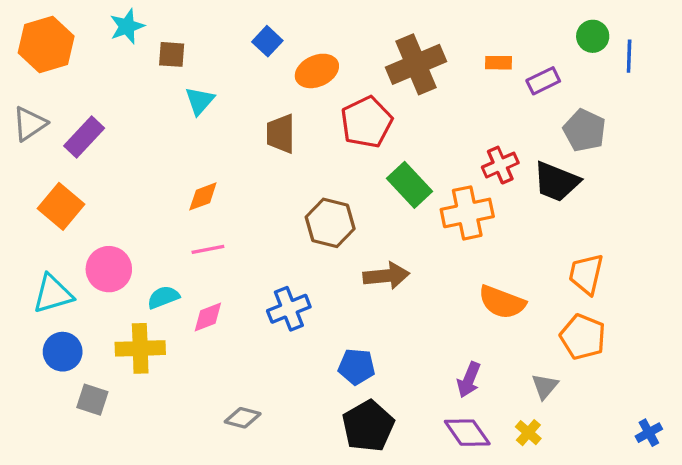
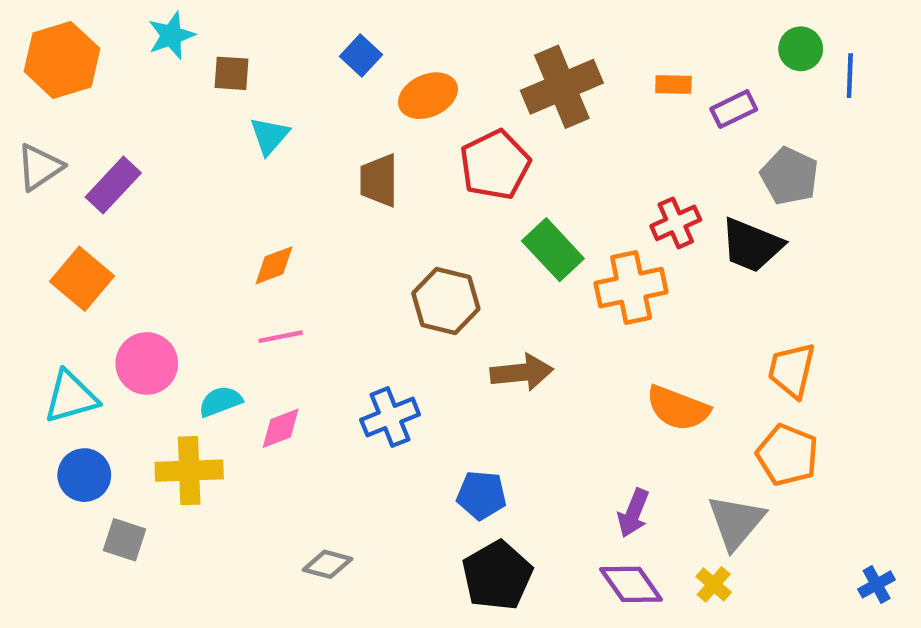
gray triangle: (545, 386) -> (736, 522), size x1.6

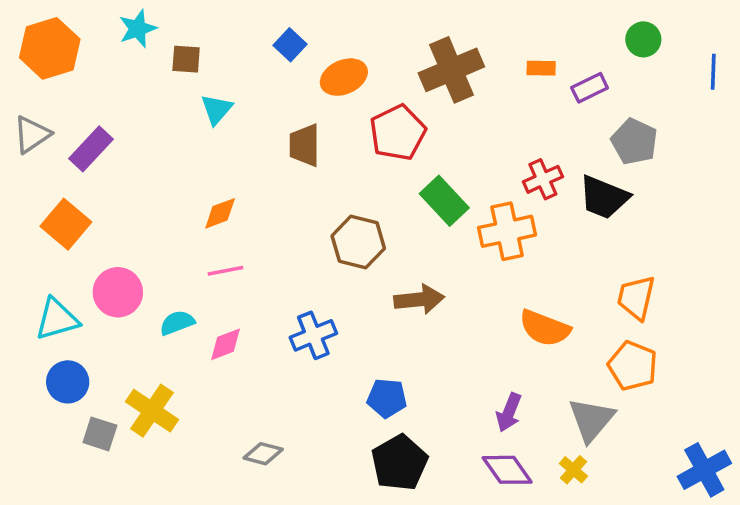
blue line: (850, 76) -> (713, 72), moved
yellow cross: (189, 471) -> (152, 411), moved, turned 36
blue cross: (877, 584) -> (704, 470), size x1.8

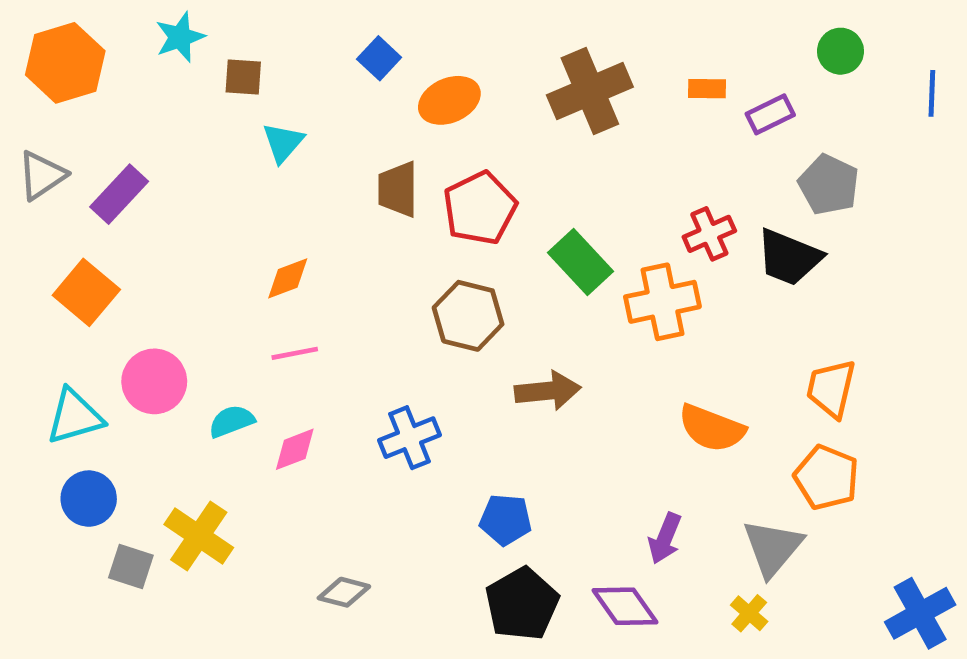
red pentagon: (398, 133) -> (480, 208), moved
purple diamond: (507, 470) -> (625, 606), moved

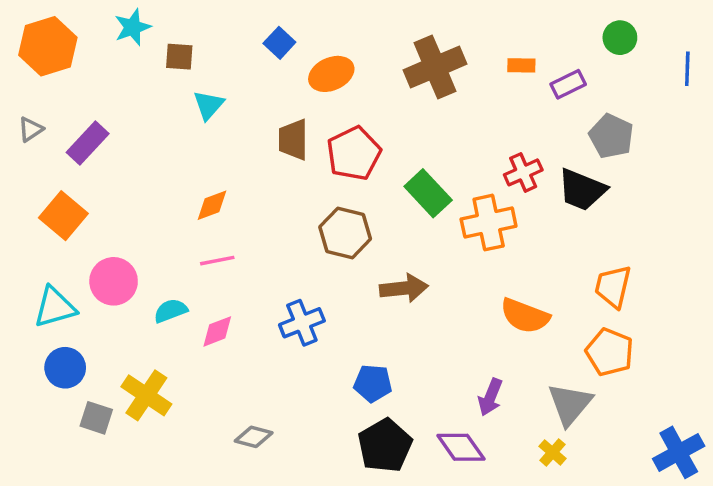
gray triangle: (42, 175) -> (31, 129), size x0.7

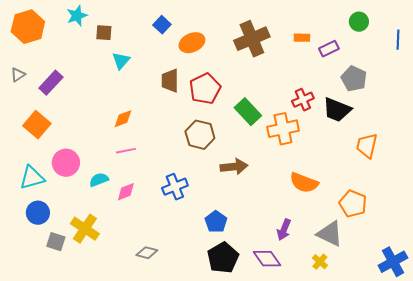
orange trapezoid: (613, 287) -> (367, 146), moved
blue pentagon: (373, 383) -> (216, 222), turned 30
gray triangle: (570, 404) -> (330, 234), turned -44

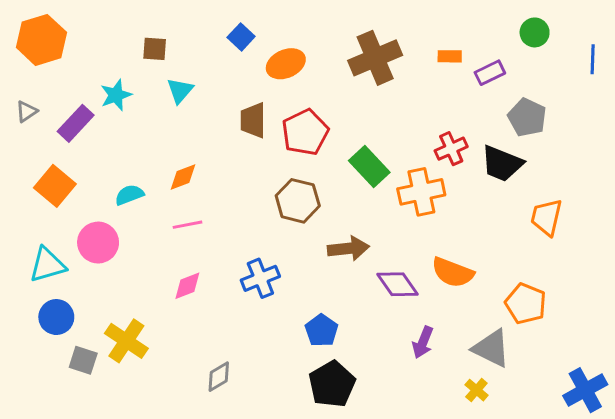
cyan star: (77, 16) -> (116, 95), moved
cyan semicircle: (99, 180) -> (129, 195), moved
gray diamond: (147, 253) -> (219, 377), turned -45
purple diamond: (267, 259) -> (398, 284), moved

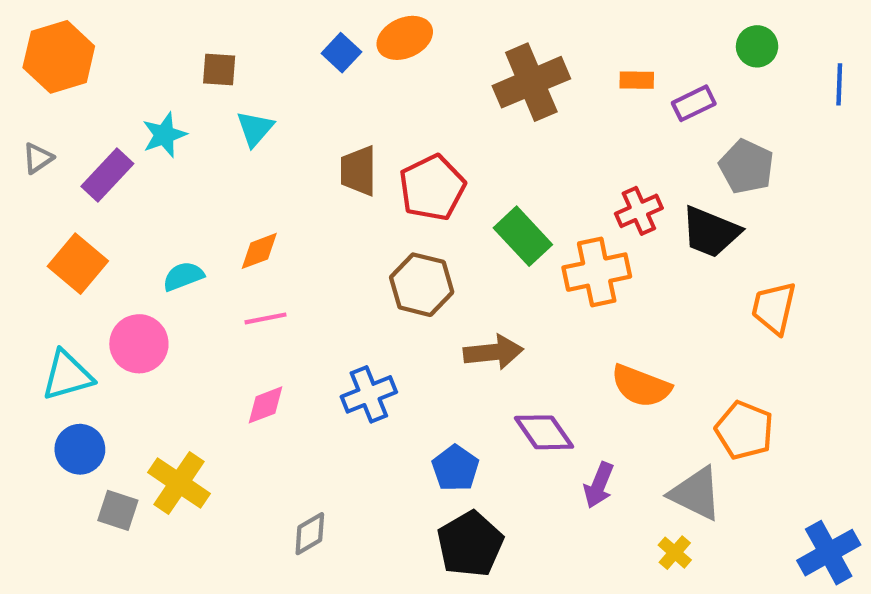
orange ellipse: (286, 64) -> (405, 38), moved
purple diamond: (398, 284) -> (544, 432), moved

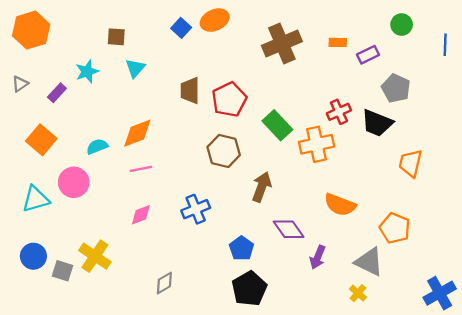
purple rectangle: (107, 175) -> (57, 93), size x0.7
orange diamond: (259, 251) -> (137, 133), size x1.4
brown arrow: (493, 352) -> (262, 187), turned -64
blue circle: (80, 449) -> (33, 256), moved

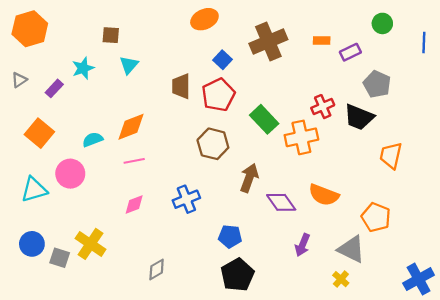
blue square: (181, 28) -> (223, 60), moved
purple diamond: (289, 229) -> (281, 202), moved
blue pentagon: (242, 248) -> (230, 236), turned -30

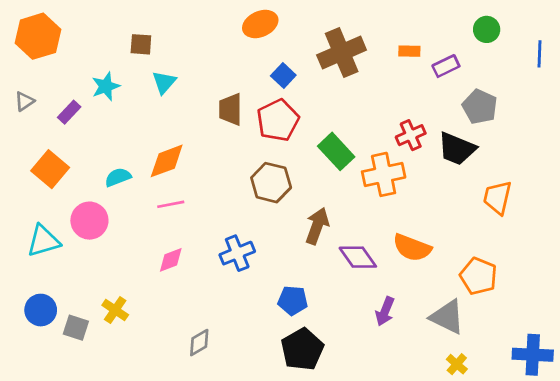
yellow cross: (91, 244) -> (115, 310), size x0.7
yellow cross: (341, 279) -> (457, 364), moved
blue cross: (419, 279) -> (533, 355), turned 32

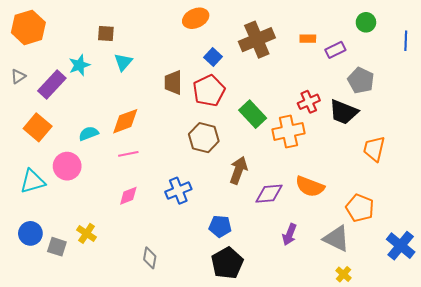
purple rectangle: (69, 112) -> (52, 85), size x1.6
purple diamond: (358, 257) -> (269, 194), turned -60
gray diamond: (199, 343) -> (150, 258), turned -50
blue cross: (533, 355) -> (401, 246), moved, turned 36

